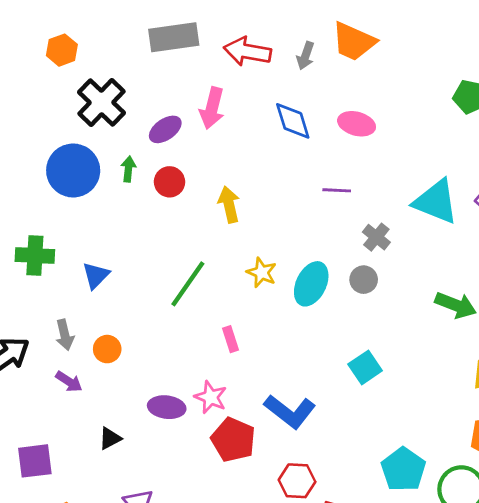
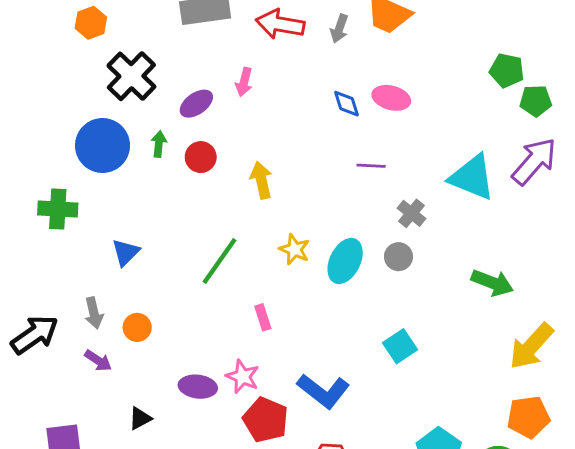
pink arrow: (212, 108) -> (244, 82), size x0.7
blue diamond: (293, 121) -> (347, 104), moved, size x0.7
green cross: (35, 256) -> (58, 209), moved

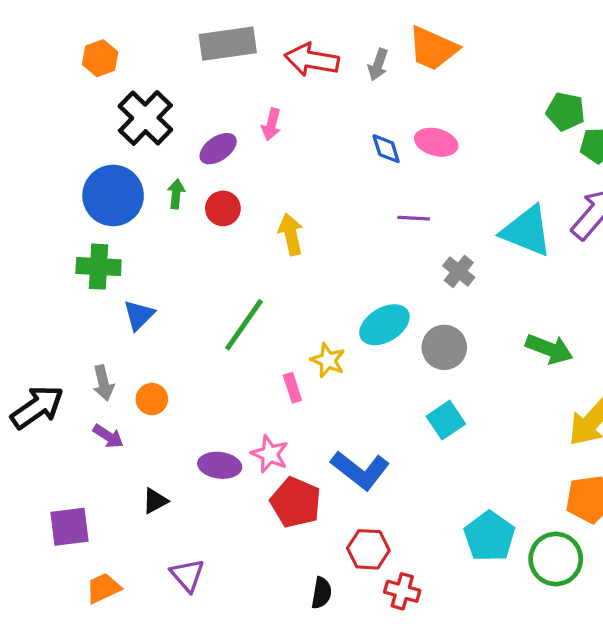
green cross: (58, 209) -> (99, 267), moved
yellow star: (295, 249) -> (328, 360), moved
gray circle: (398, 257) -> (444, 347), moved, size x1.4
cyan ellipse: (345, 261) -> (384, 325), turned 33

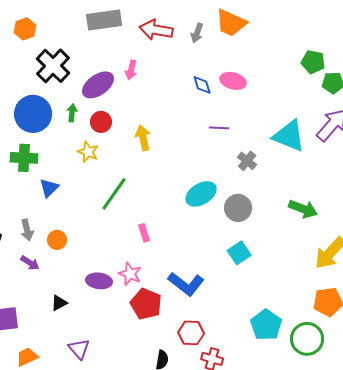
purple ellipse: (218, 149) -> (98, 85), size x1.4
yellow star: (328, 360) -> (88, 152), moved

